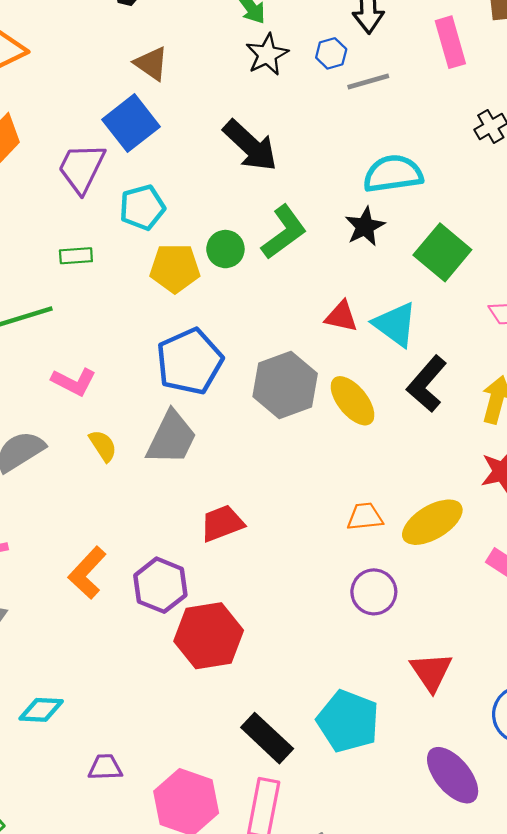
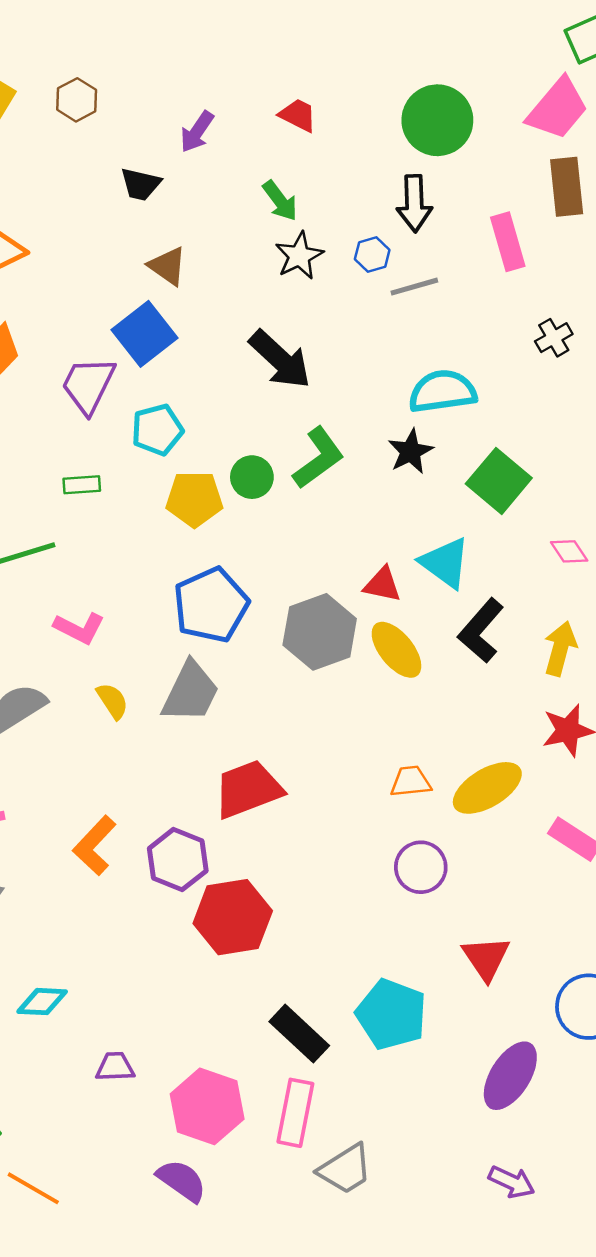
red triangle: (341, 316) -> (382, 585), moved
red trapezoid: (222, 523) -> (248, 789), size x1.4
purple ellipse: (453, 775) -> (510, 1076), turned 72

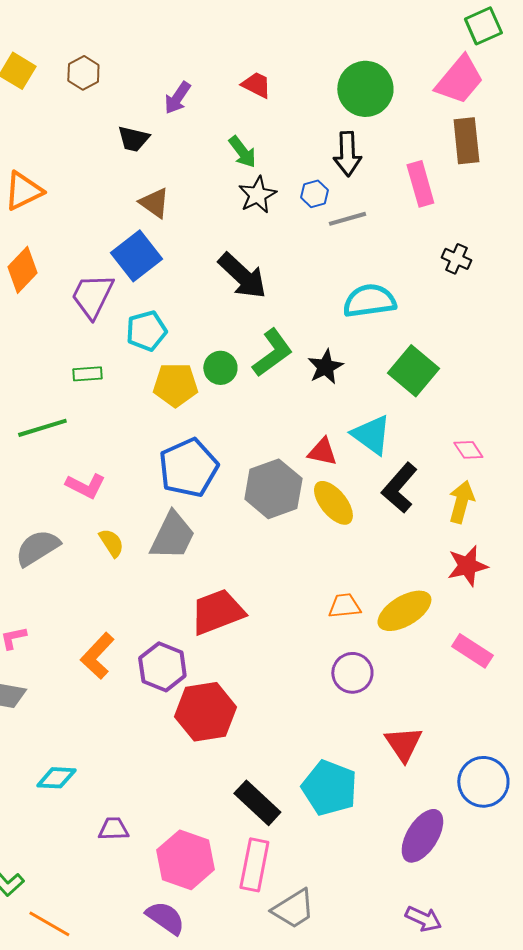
black cross: (554, 338) -> (456, 259), turned -36
black star: (411, 452) -> (325, 367), moved
pink diamond: (569, 551) -> (468, 450), moved

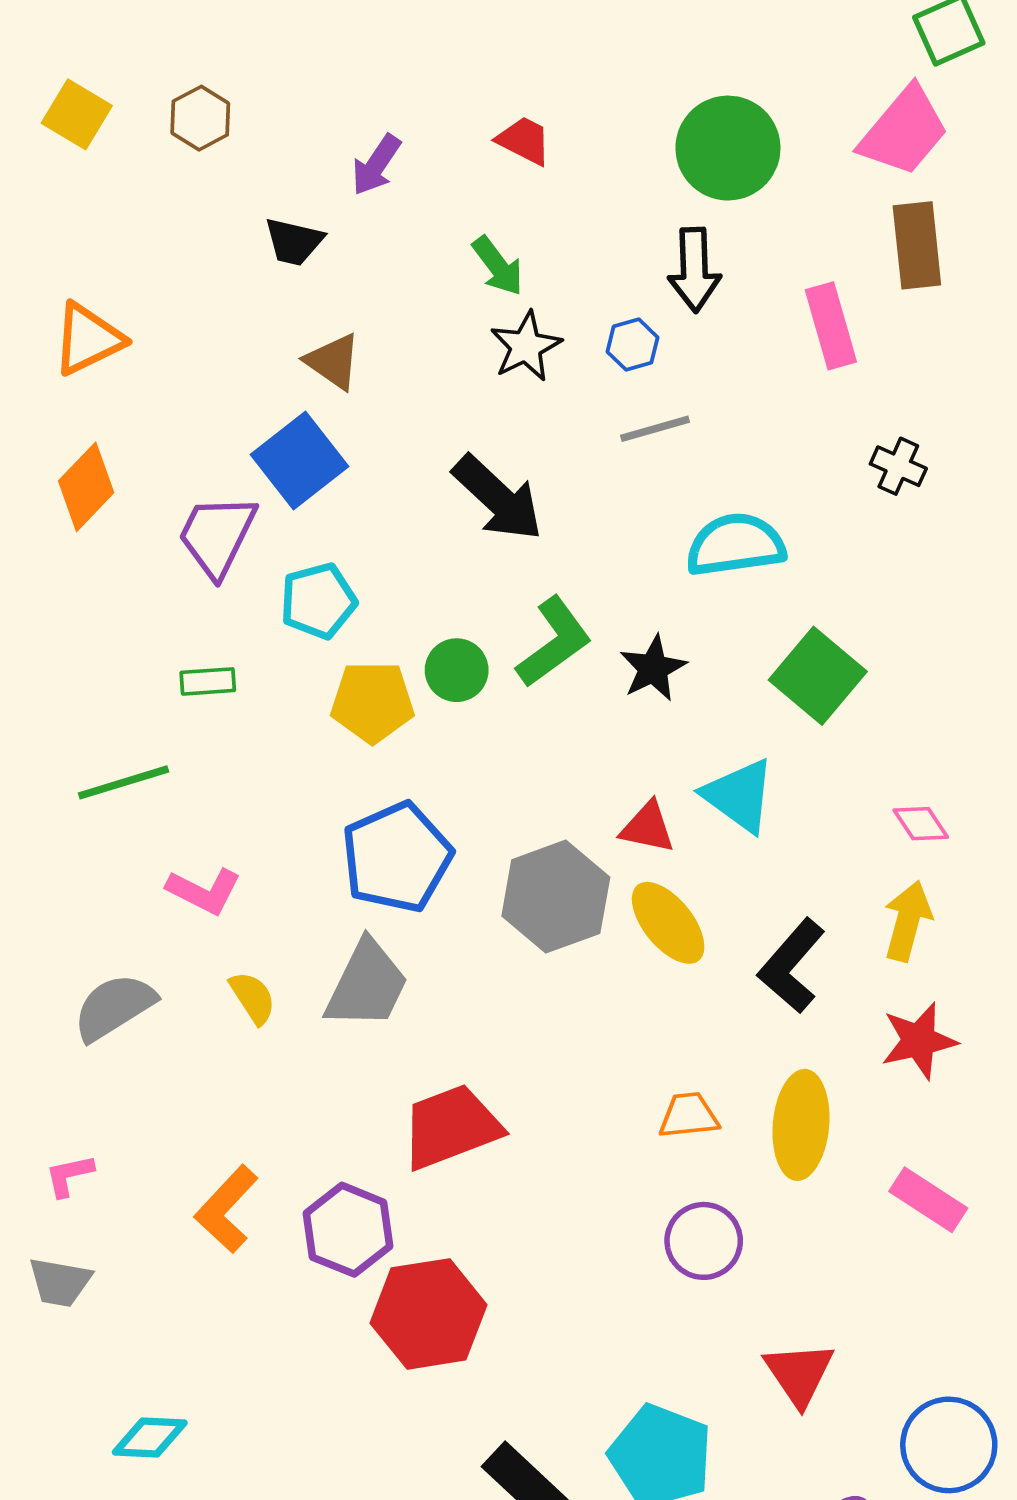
gray line: (347, 219) -> (655, 429), moved
black L-shape: (399, 488) -> (792, 966), moved
yellow ellipse: (404, 611) -> (801, 1125), turned -54

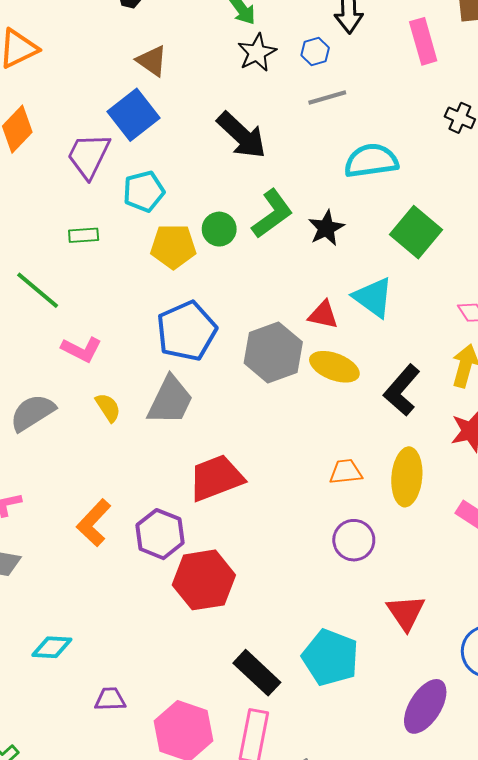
green line: (124, 782) -> (38, 290), turned 57
yellow ellipse: (668, 923) -> (334, 367), turned -30

